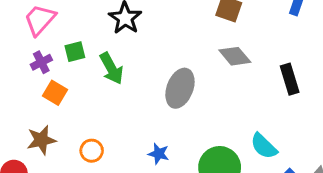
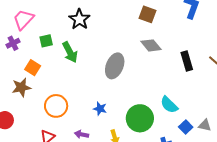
purple cross: (41, 62) -> (13, 43), moved
brown star: (41, 140) -> (21, 87), moved
orange circle: (92, 151) -> (56, 106), size x1.5

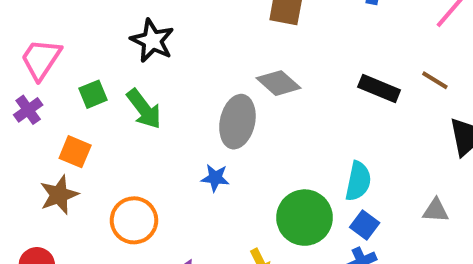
gray diamond: (151, 45) -> (279, 83), moved
black rectangle: (187, 61) -> (379, 89), turned -42
cyan semicircle: (169, 105) -> (358, 181), turned -114
blue star: (100, 109) -> (215, 178), moved
blue square: (186, 127) -> (365, 225), moved

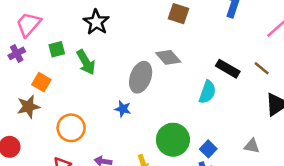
cyan semicircle: (358, 181) -> (207, 92), moved

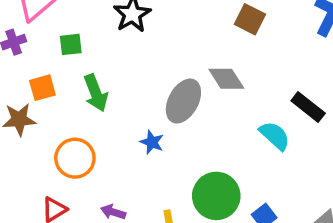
green arrow: (86, 62) -> (96, 93), moved
orange square: (41, 82) -> (42, 88), turned 36
cyan semicircle: (207, 92) -> (275, 136), turned -75

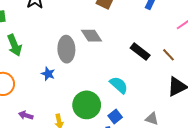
gray ellipse: (183, 101) -> (66, 49), turned -30
cyan semicircle: (275, 136) -> (119, 85), moved

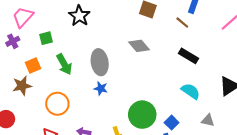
gray ellipse: (66, 49) -> (100, 62), moved
brown line: (169, 55) -> (182, 23), moved
cyan semicircle: (119, 85) -> (191, 91), moved

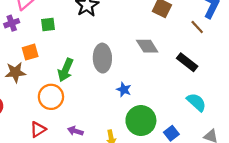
black rectangle: (188, 56) -> (187, 62), moved
green arrow: (64, 64) -> (65, 70), moved, turned 45
blue star: (101, 88) -> (124, 90), moved

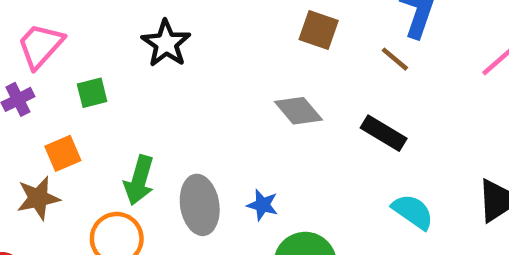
gray ellipse: (102, 58) -> (200, 205), moved

